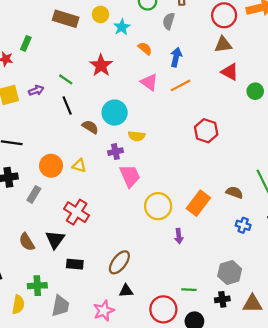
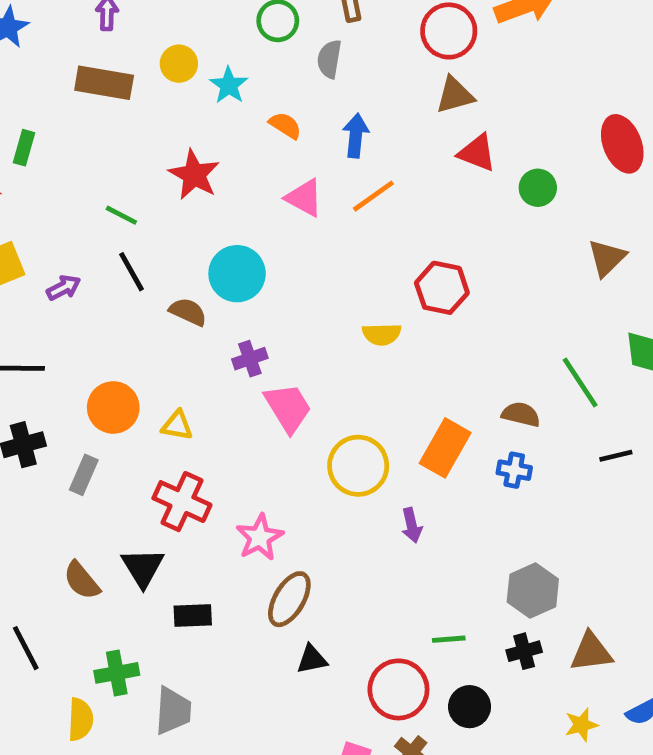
purple arrow: (36, 90) -> (64, 288), moved
yellow semicircle: (137, 136) -> (382, 334), moved
yellow triangle: (79, 166) -> (177, 425), moved
blue cross: (243, 225) -> (514, 470), moved
pink star: (104, 311) -> (260, 537), moved

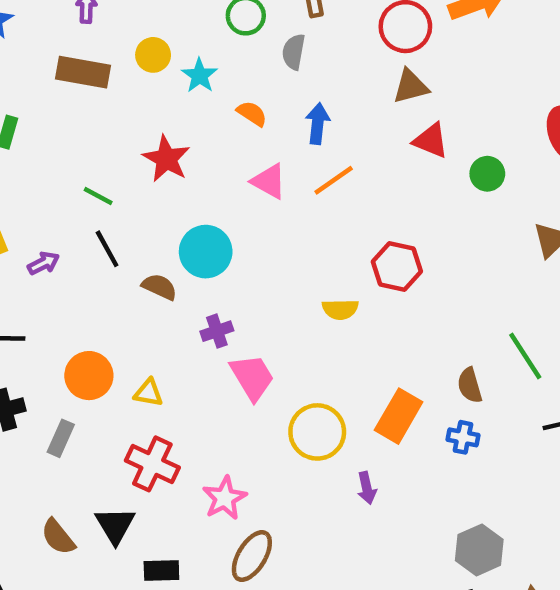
brown semicircle: (521, 414) -> (470, 385), turned -120

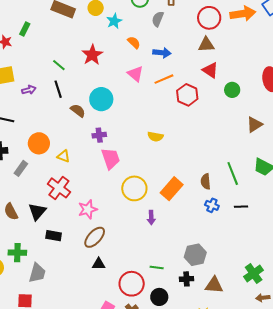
blue arrow: (318, 124) -> (162, 53), turned 78
red hexagon: (397, 266) -> (187, 95), moved
blue cross: (463, 437) -> (212, 205), moved

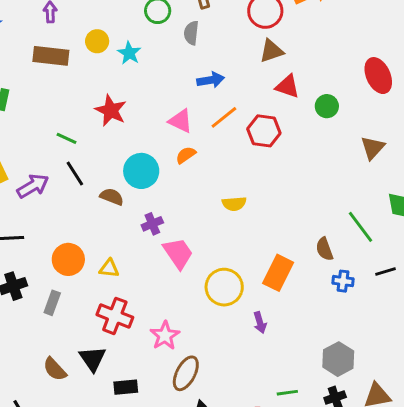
orange semicircle: (134, 42) -> (186, 155), moved, turned -64
purple arrow: (29, 90) -> (33, 186), size x1.5

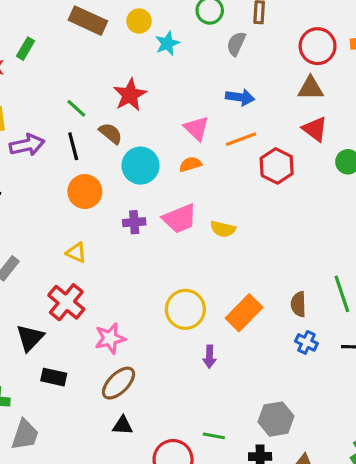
brown semicircle: (112, 197) -> (111, 133), moved
pink trapezoid: (178, 253) -> (180, 219), moved, turned 84
orange circle: (68, 259) -> (85, 192), moved

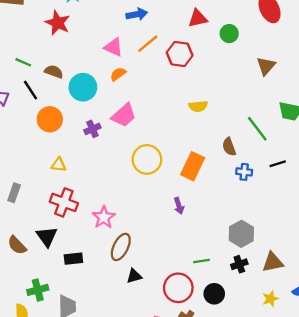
red star: (130, 95) -> (58, 23), moved
red triangle: (315, 129) -> (198, 18), turned -30
yellow semicircle: (223, 229) -> (198, 106), moved
yellow circle: (185, 309) -> (147, 159), moved

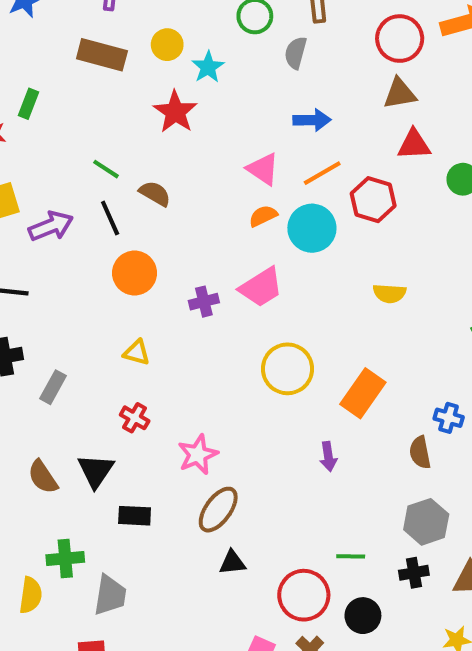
cyan circle: (83, 87) -> (312, 228), moved
brown semicircle: (229, 147) -> (420, 452), moved
red cross: (64, 202) -> (135, 418), size x0.6

